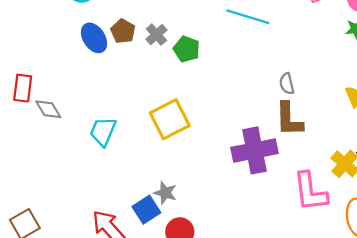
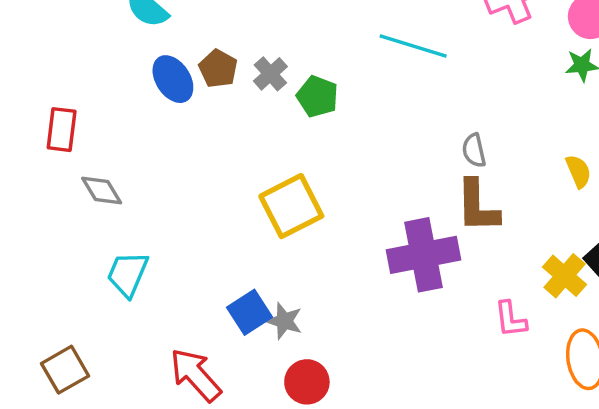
red rectangle: (23, 88) -> (62, 130), moved
cyan trapezoid: (103, 132) -> (128, 274), moved
pink L-shape: (310, 192) -> (511, 319), size x0.6
blue square: (146, 210) -> (250, 312), moved

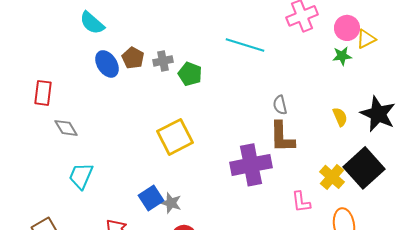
gray cross: (270, 74) -> (163, 61), turned 30

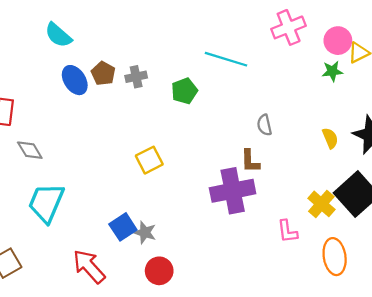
green pentagon: (190, 74) -> (184, 91), moved, turned 30
yellow square: (175, 137) -> (149, 160), size x0.7
brown L-shape: (282, 137) -> (250, 161), moved, size x0.7
cyan trapezoid: (81, 176) -> (46, 203), size x1.4

